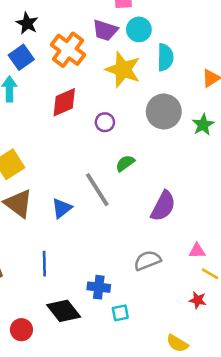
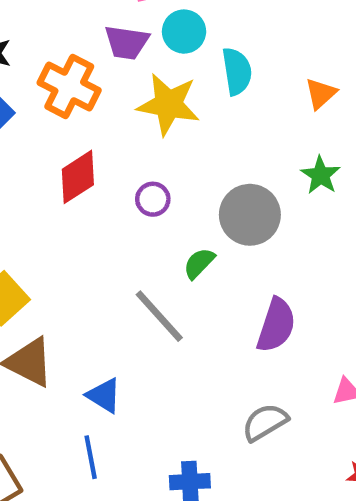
gray circle: (164, 112) -> (250, 215), moved
blue triangle: (62, 208) -> (104, 395), moved, turned -40

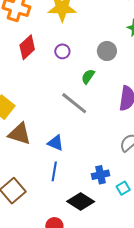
gray circle: (250, 215) -> (107, 51), size x0.7
blue line: (91, 457) -> (54, 171), turned 30

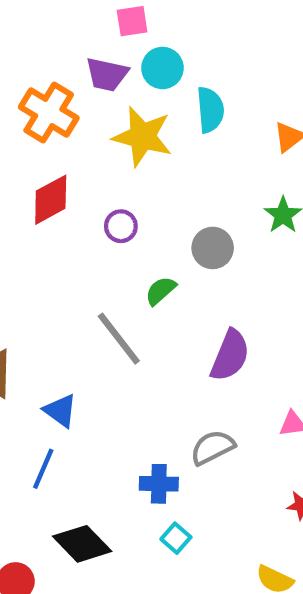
blue cross: (101, 175) -> (159, 484), moved
cyan square: (123, 188) -> (176, 538), turned -32

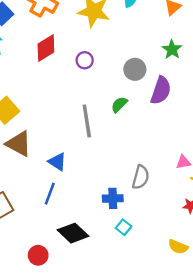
green semicircle: (161, 291) -> (119, 105), moved
gray line: (119, 339) -> (87, 121), turned 32
purple semicircle: (230, 355) -> (161, 91), moved
gray semicircle: (212, 447) -> (141, 177), turned 135

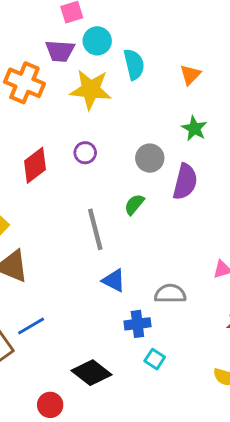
red diamond: (46, 48) -> (35, 165), moved
blue triangle: (57, 162) -> (114, 280), moved
gray semicircle: (141, 177) -> (170, 294), turned -100
blue line: (50, 194) -> (31, 326), moved, turned 45

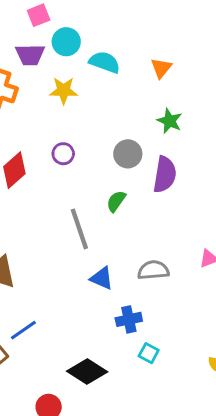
cyan semicircle: (134, 64) -> (105, 62), turned -52
yellow star: (91, 90) -> (64, 91), size x0.7
gray semicircle: (170, 294) -> (153, 270), moved

